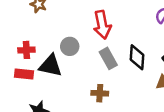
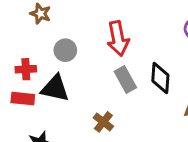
gray circle: (70, 46) -> (65, 50), moved
brown cross: (100, 93) -> (103, 122), moved, turned 35

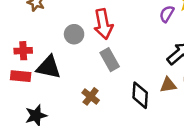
gray circle: (65, 50) -> (74, 34), moved
black diamond: (160, 78) -> (140, 95), moved

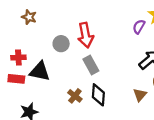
brown triangle: (168, 85) -> (140, 95), moved, turned -40
black diamond: (140, 95) -> (98, 95), moved

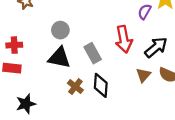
red arrow: (86, 35) -> (124, 39), moved
black triangle: (40, 71) -> (59, 58), moved
brown triangle: (140, 95) -> (143, 75), moved

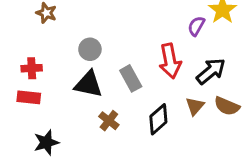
black diamond: (101, 85) -> (158, 119), moved, turned 45

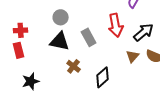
red rectangle: (29, 97) -> (19, 50), turned 70
black diamond: (158, 119) -> (103, 77), moved

